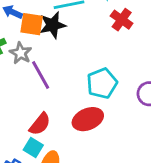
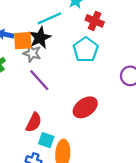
gray star: (21, 53) -> (32, 53), moved
cyan pentagon: (102, 83) -> (86, 50), moved
red semicircle: (40, 124) -> (34, 122), moved

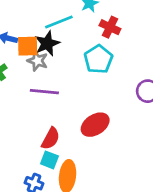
purple line: (39, 80) -> (44, 92), turned -45
red semicircle: (34, 122) -> (51, 139), moved

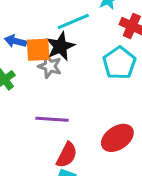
purple line: (44, 92) -> (52, 119), moved

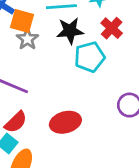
black star: (60, 46) -> (70, 31), moved

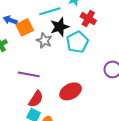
orange square: (22, 21) -> (25, 27), turned -30
gray star: (27, 39) -> (44, 41), moved

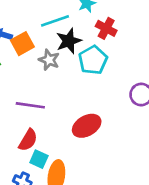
red semicircle: (36, 99) -> (28, 140), moved

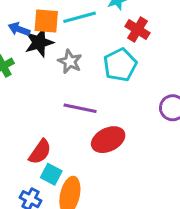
black star: (69, 41) -> (39, 42), moved
orange square: (22, 44) -> (46, 21), moved, turned 30
purple line: (30, 105) -> (80, 108), moved

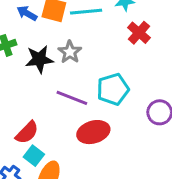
black star: (39, 42) -> (39, 59), moved
cyan pentagon: (120, 65) -> (113, 89), moved

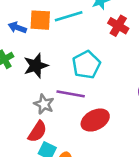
gray star: (70, 52) -> (44, 104), moved
cyan pentagon: (113, 89) -> (86, 65), moved

